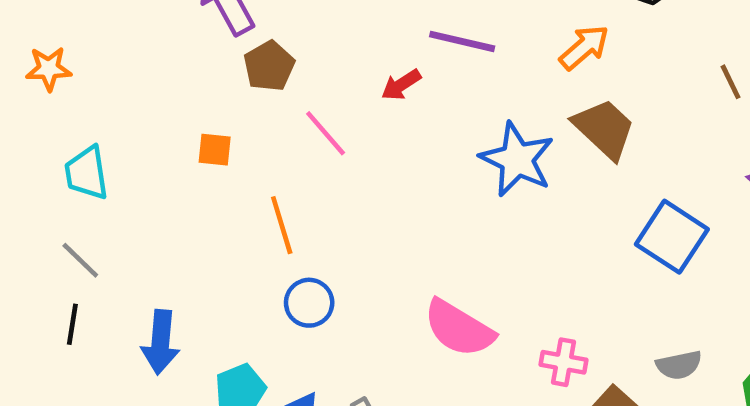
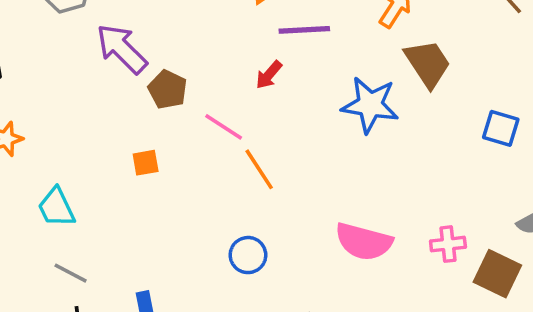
brown trapezoid: (604, 129) -> (428, 63), turned 30
orange line: (282, 225) -> (259, 169), moved
blue square: (672, 237) -> (501, 128), size x0.7

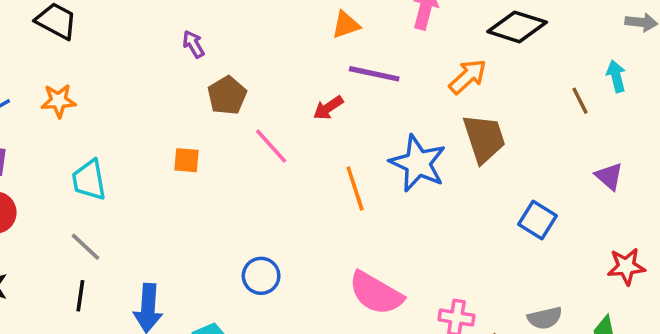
purple arrow: (122, 49) -> (193, 44), size x0.5
orange line: (259, 169) -> (355, 188), moved

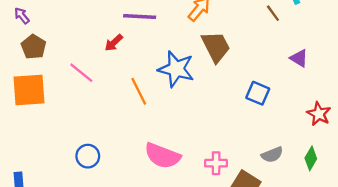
brown pentagon: (227, 95) -> (34, 47), moved
orange square: (187, 160) -> (29, 90), size x2.0
red star: (626, 266) -> (319, 114), turned -30

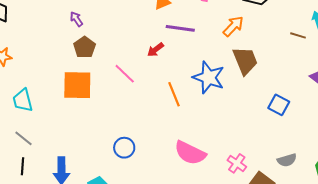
brown line: (273, 13) -> (298, 35), turned -42
pink cross: (216, 163) -> (237, 163), turned 30

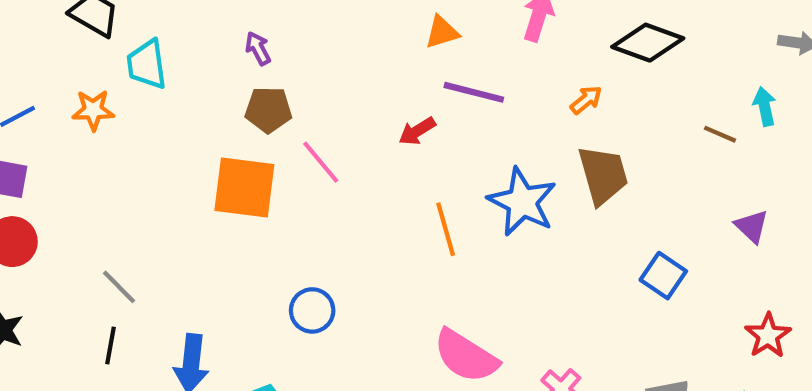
orange arrow: (233, 26) -> (586, 100), size x0.7
brown pentagon: (85, 47) -> (268, 110), turned 30
pink line: (125, 74) -> (321, 162), moved
cyan trapezoid: (23, 100) -> (147, 64), moved
blue circle: (124, 148) -> (312, 310), moved

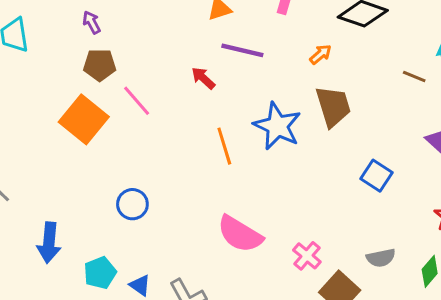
red arrow: (417, 131) -> (203, 78), turned 75
orange square: (244, 187) -> (84, 119), turned 33

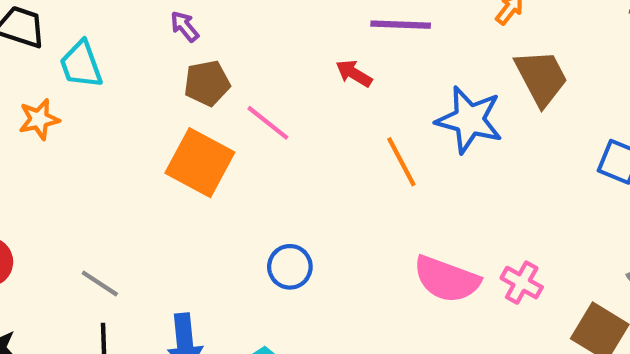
pink cross: (307, 256) -> (522, 283), moved

